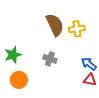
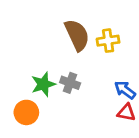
green star: (13, 55) -> (43, 84), moved

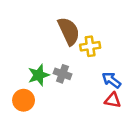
yellow cross: (108, 41) -> (90, 46), moved

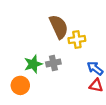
gray cross: (62, 74) -> (53, 63), turned -32

